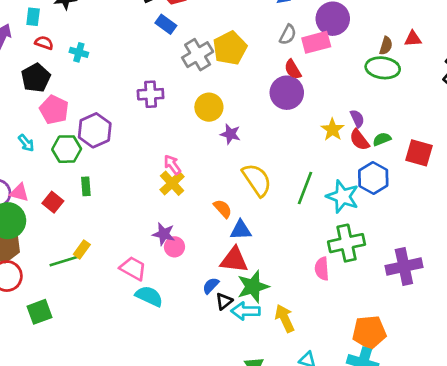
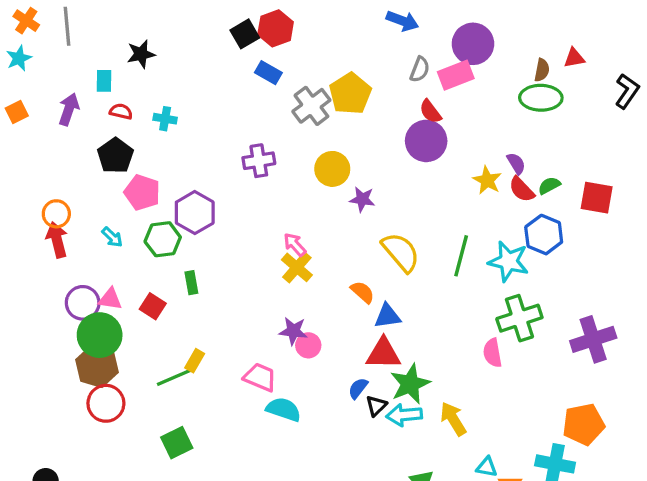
green square: (39, 312) -> (177, 443), moved
orange pentagon: (369, 332) -> (584, 424), moved

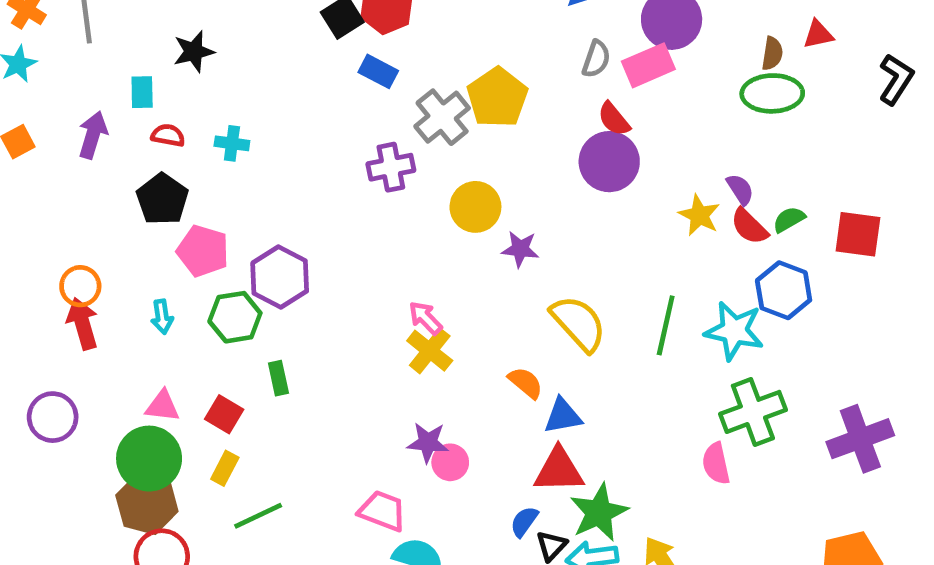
purple cross: (259, 161) -> (391, 167), moved
cyan arrow: (112, 237) -> (162, 317), turned 40
purple circle: (83, 303) -> (53, 417), moved
yellow rectangle: (195, 361) -> (225, 468), moved

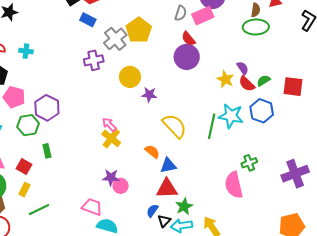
cyan star: (734, 331) -> (231, 116), moved
green cross: (753, 412) -> (249, 163), size x0.6
pink semicircle: (716, 463) -> (234, 185), size x1.5
green star: (599, 513) -> (184, 206), size x0.7

